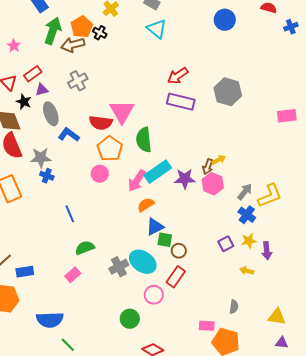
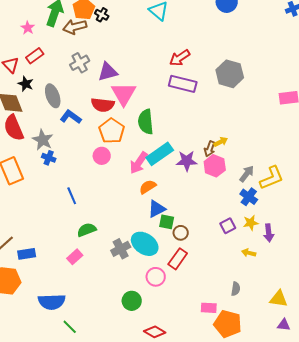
pink star: (14, 46) -> (28, 28), moved
purple triangle: (42, 90) -> (108, 72), moved, size x1.5
gray star: (41, 158) -> (43, 140), turned 30

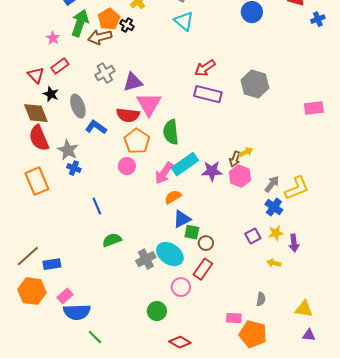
pink rectangle: (75, 257) -> (65, 296), moved

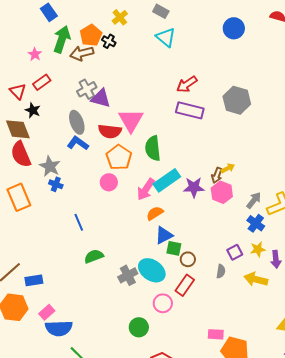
purple triangle: (133, 82) -> (101, 98), moved, turned 30
gray ellipse: (78, 106) -> (77, 122), moved
yellow arrow: (274, 263) -> (256, 279), size x1.6
gray semicircle: (261, 299) -> (221, 271), moved

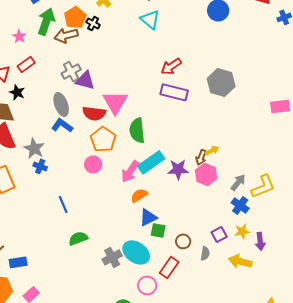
brown circle: (188, 259) -> (183, 241), moved

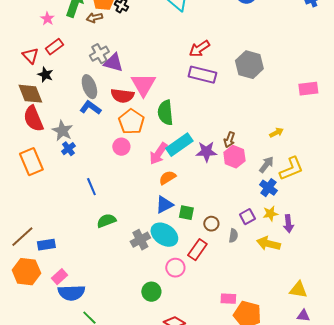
brown arrow: (66, 35) -> (94, 18), size x0.7
yellow arrow: (212, 150) -> (276, 133), moved
blue cross: (40, 166) -> (68, 149), turned 32
blue triangle: (148, 217) -> (164, 205), moved

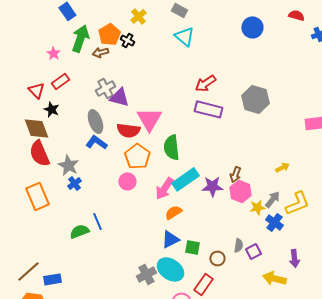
yellow star: (270, 214) -> (257, 207), moved
green semicircle: (106, 221) -> (79, 231), moved
gray semicircle: (233, 236) -> (238, 245), moved

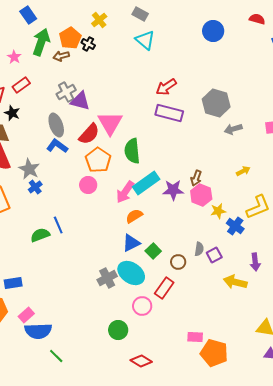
red semicircle: (128, 130) -> (89, 134), turned -55
gray arrow: (272, 199) -> (233, 129), moved, turned -144
green square: (192, 247) -> (153, 251), turned 35

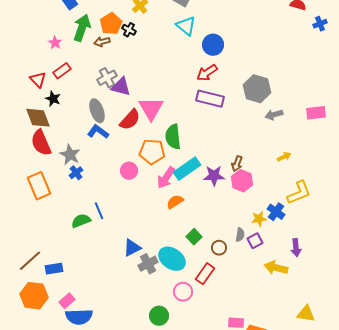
blue circle: (213, 31) -> (213, 45), moved
orange pentagon: (98, 160) -> (152, 152), moved, turned -30
yellow star: (218, 211) -> (259, 219), moved
blue triangle: (131, 243) -> (132, 248), moved

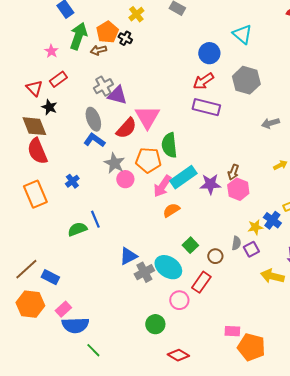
cyan triangle: (186, 26) -> (242, 34), moved
gray hexagon: (257, 89) -> (246, 80), moved
gray star: (70, 155) -> (114, 163), moved
blue rectangle: (54, 269) -> (50, 277), turned 36

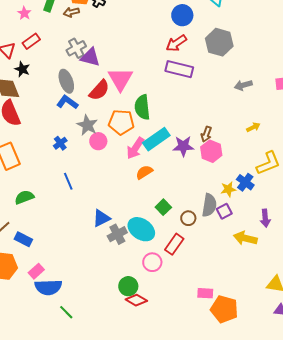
blue cross: (72, 181) -> (60, 143), moved
green semicircle: (77, 229) -> (24, 197), moved
gray semicircle: (236, 243) -> (209, 205), size x1.6
red diamond: (178, 355) -> (136, 300), moved

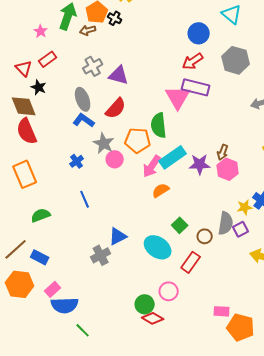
purple triangle: (90, 57) -> (119, 75), moved
pink triangle: (120, 79) -> (178, 97), moved
gray cross: (117, 234) -> (101, 255), moved
pink circle: (152, 262) -> (169, 291), moved

